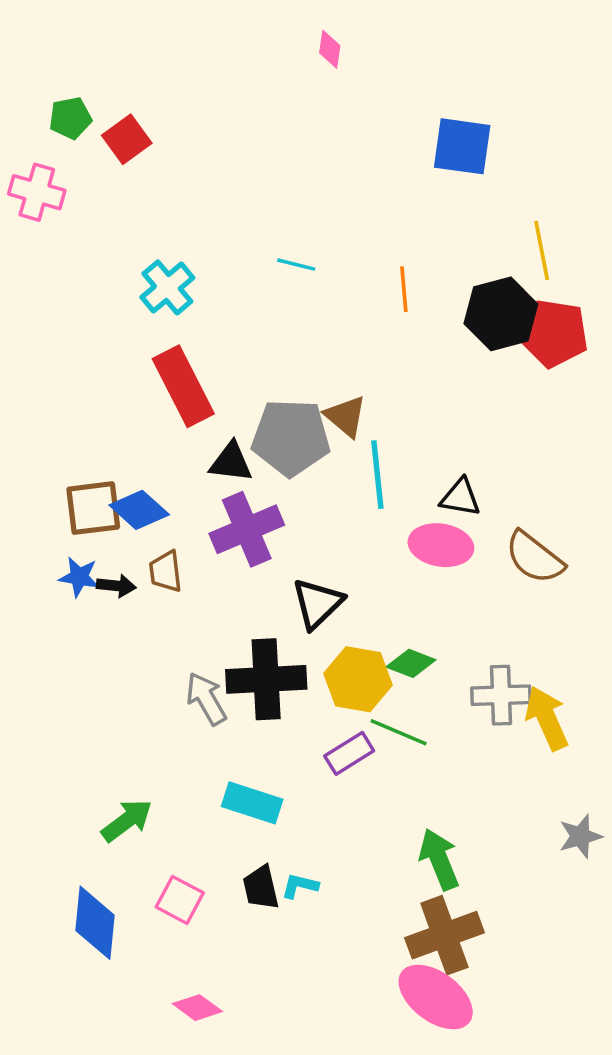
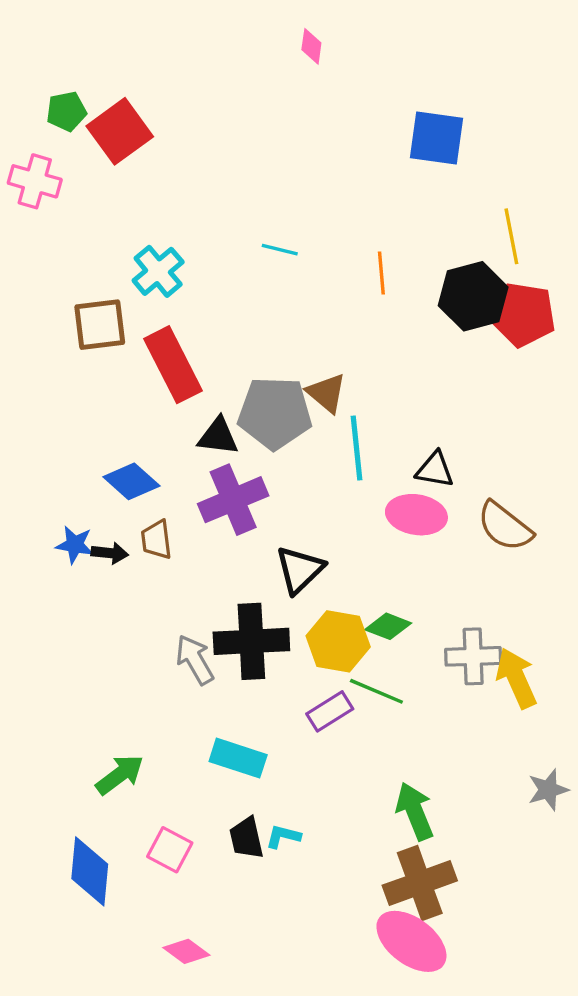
red square: (127, 139) -> (120, 131), size x1.4
brown square: (93, 508) -> (100, 325), moved

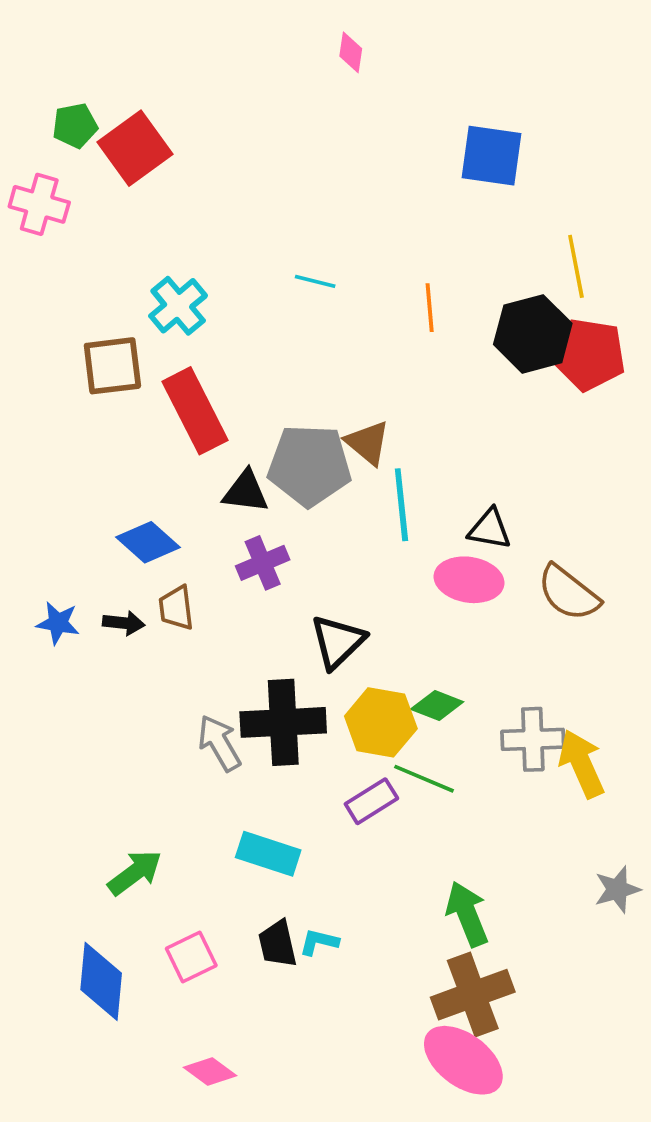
purple cross: (233, 500) -> (263, 563), size x0.7
blue star: (75, 545) -> (58, 623), moved
pink square: (170, 850) -> (191, 957), turned 36

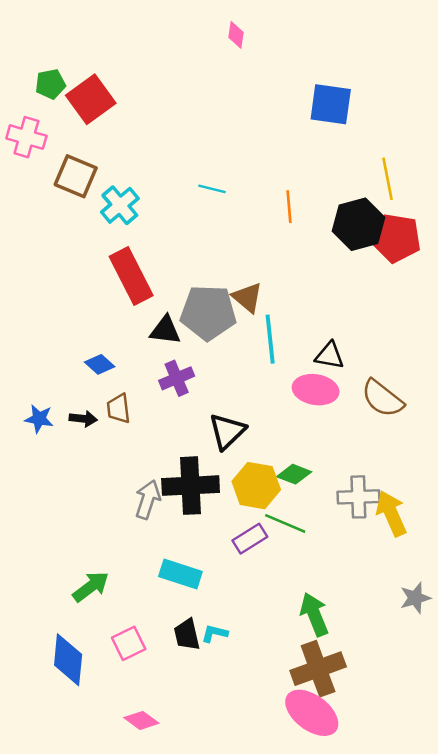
brown square: (112, 366) -> (76, 176), moved, turned 30
blue diamond: (148, 542) -> (100, 364), size x0.7
gray arrow: (219, 743) -> (148, 499), turned 48

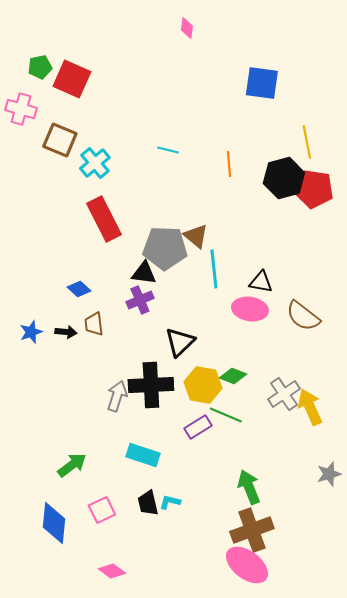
red square: (91, 99) -> (72, 79), turned -30
black triangle: (165, 330) -> (144, 273), moved
blue star: (39, 419) -> (31, 332), turned -30
gray cross: (358, 497) -> (284, 394), turned -32

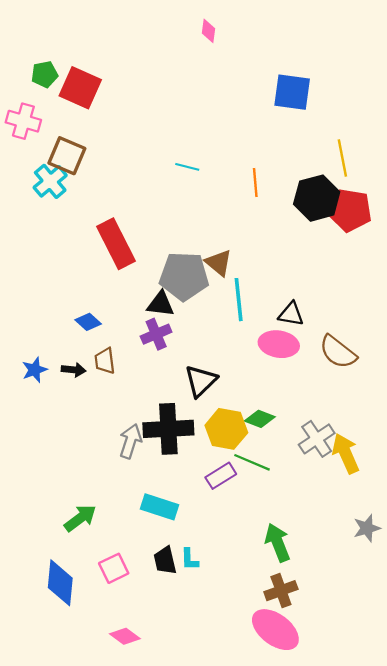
cyan cross: (95, 163) -> (50, 181), moved
cyan L-shape: (170, 502) -> (190, 559), turned -105
brown cross: (252, 530) -> (281, 591), size x0.7

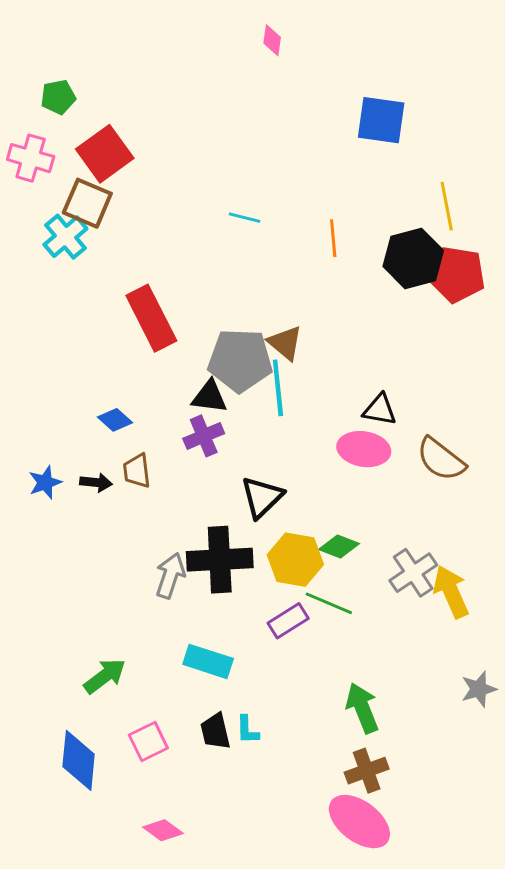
red square: (80, 88) -> (105, 154), moved, turned 30
cyan line: (239, 300) -> (278, 388), moved

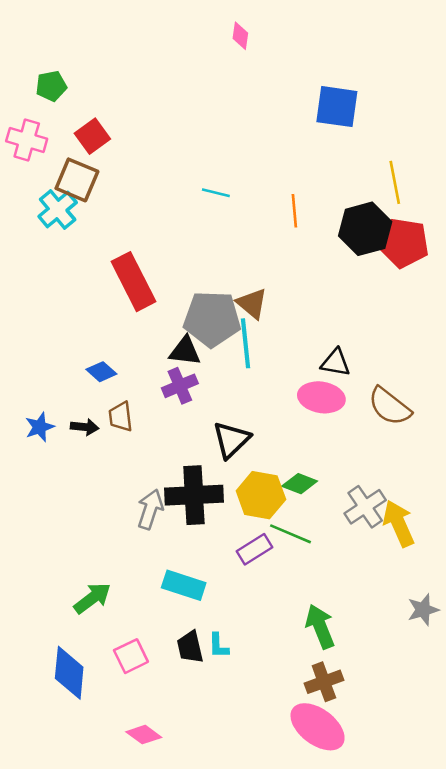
red square: (105, 154) -> (92, 136), size x0.7

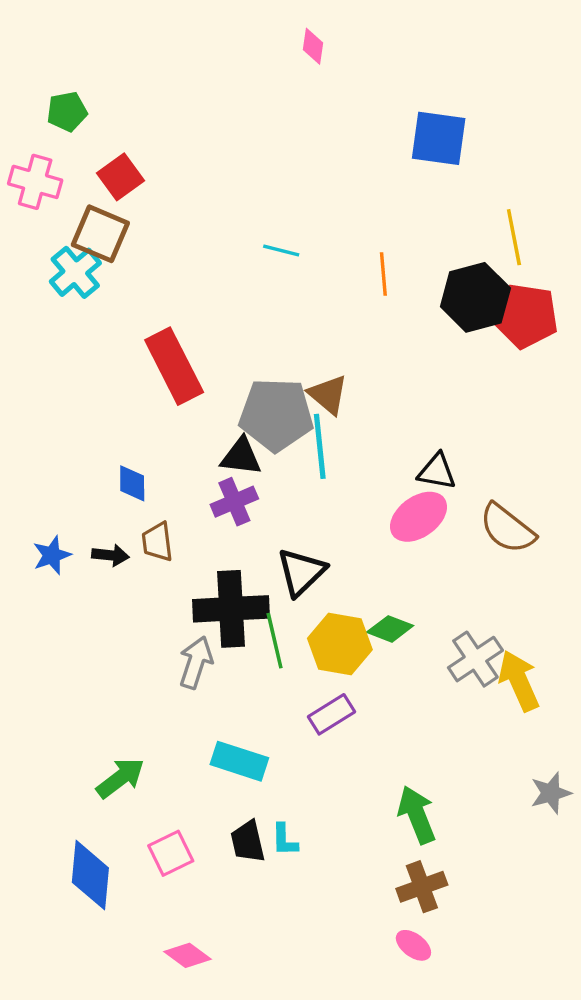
blue diamond: (101, 372) -> (132, 483), turned 48
pink ellipse: (321, 397) -> (419, 517), turned -45
black cross: (194, 495) -> (231, 609), moved
green line: (291, 534) -> (275, 641), moved, turned 54
pink ellipse: (318, 727) -> (413, 945), size x0.5

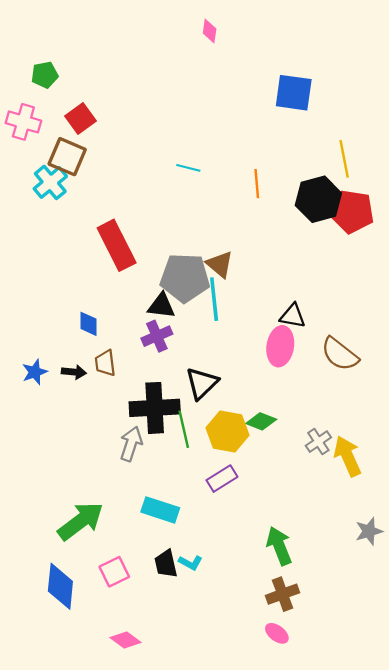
pink ellipse: (419, 517) -> (280, 346), turned -45
gray cross: (475, 659) -> (318, 442), size x0.7
green arrow: (121, 778) -> (81, 521), size x1.4
cyan L-shape: (285, 840) -> (191, 563), turned -60

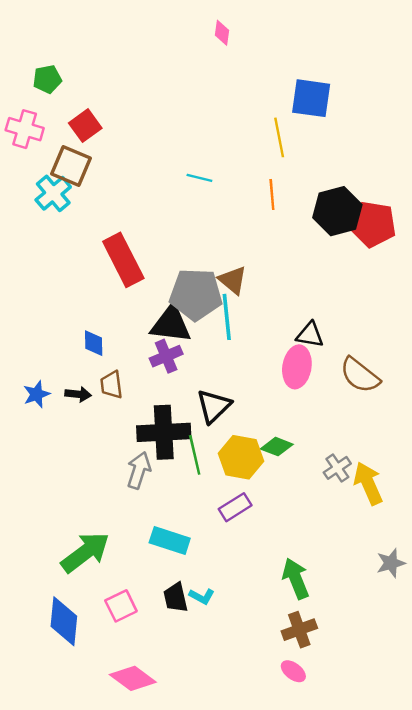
yellow line: (344, 159) -> (279, 137), moved
black triangle: (161, 306) -> (171, 324), size x1.4
pink diamond: (125, 640) -> (133, 678), size x1.4

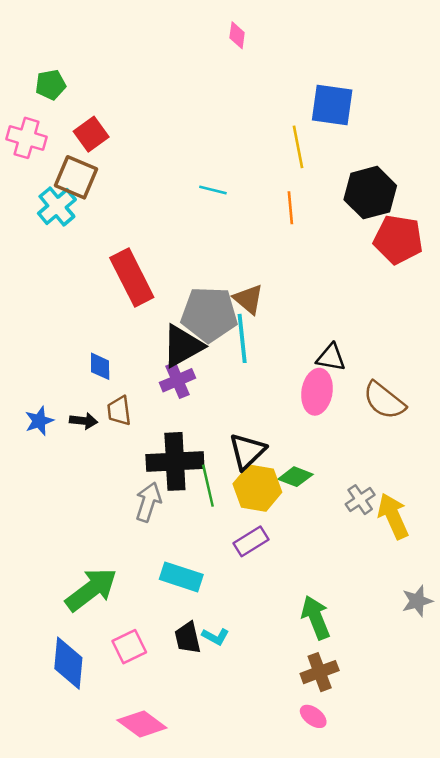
black hexagon: (337, 211) -> (370, 193), moved
black triangle: (171, 324) -> (183, 346), turned -36
black triangle: (214, 406) -> (247, 451), moved

